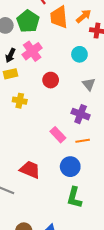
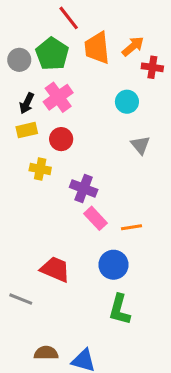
red circle: (51, 80) -> (61, 139), moved
purple cross: (81, 114) -> (84, 188), moved

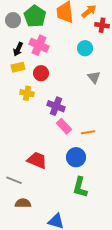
pink cross: (58, 97) -> (39, 45), turned -30
brown semicircle: (46, 353) -> (23, 203), moved

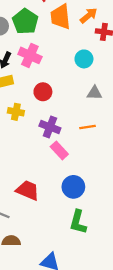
red circle: (41, 73) -> (43, 92), moved
gray triangle: (94, 77) -> (95, 93), turned -48
orange line: (88, 132) -> (87, 127), moved

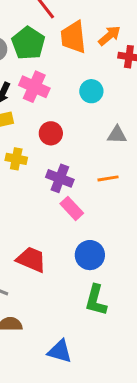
cyan circle: (84, 59) -> (91, 91), moved

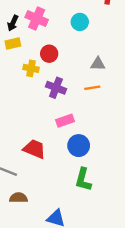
gray triangle: (117, 135) -> (98, 64), moved
yellow cross: (16, 159) -> (31, 68), moved
pink rectangle: (72, 208) -> (65, 121), moved, turned -66

